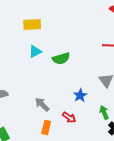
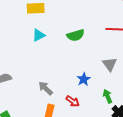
green semicircle: (61, 58) -> (76, 35), moved

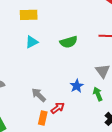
green arrow: (108, 96) -> (98, 94), moved
red arrow: (73, 101) -> (58, 108), moved, turned -72

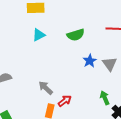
blue star: (77, 86) -> (90, 61), moved
green arrow: (98, 94) -> (105, 98), moved

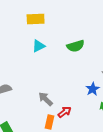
blue star: (90, 61) -> (93, 89), moved

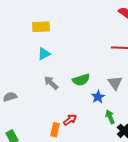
green semicircle: (76, 46) -> (81, 80), moved
gray arrow: (46, 99) -> (51, 83), moved

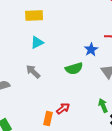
gray arrow: (51, 83) -> (33, 72), moved
blue star: (98, 97) -> (91, 50), moved

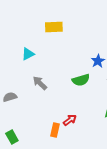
yellow rectangle: (34, 16) -> (54, 27), moved
cyan triangle: (37, 43) -> (28, 54), moved

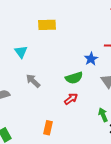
cyan triangle: (28, 54) -> (21, 52), turned -40
red arrow: (70, 120) -> (71, 99), moved

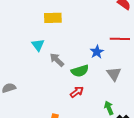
cyan triangle: (21, 52) -> (38, 45), moved
gray arrow: (33, 81) -> (57, 60), moved

